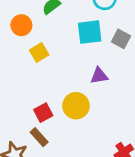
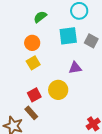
orange circle: (21, 25) -> (32, 43), moved
yellow square: (39, 53) -> (33, 63), moved

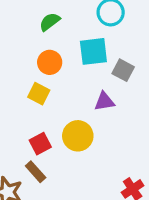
gray square: (91, 41) -> (123, 70), moved
orange circle: (32, 43) -> (50, 62), moved
yellow square: (33, 63) -> (39, 94), turned -32

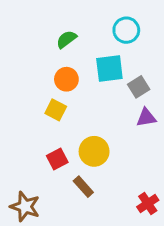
gray square: (123, 70) -> (139, 87), turned 30
purple triangle: (104, 101) -> (146, 118), moved
brown rectangle: (36, 172) -> (83, 187), moved

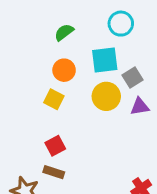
yellow circle: (94, 151) -> (106, 96), moved
brown rectangle: (83, 187) -> (54, 172), moved, turned -30

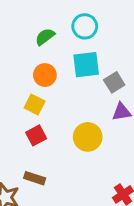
cyan circle: (121, 24) -> (85, 26), moved
yellow circle: (106, 96) -> (88, 137), moved
red square: (55, 146) -> (36, 135), moved

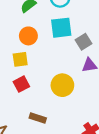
yellow square: (35, 105) -> (20, 59), turned -35
brown rectangle: (35, 178) -> (38, 118), moved

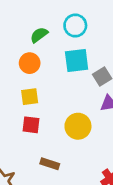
orange circle: (28, 36) -> (30, 63), moved
red square: (21, 84) -> (31, 125), turned 35

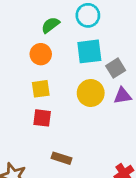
yellow circle: (78, 126) -> (91, 93), moved

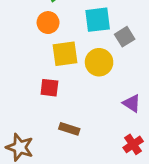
yellow square: (41, 89) -> (65, 54), moved, size x1.4
purple triangle: (123, 96) -> (132, 103), moved, turned 42

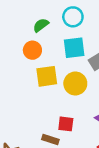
red square: (49, 88) -> (66, 124), moved

